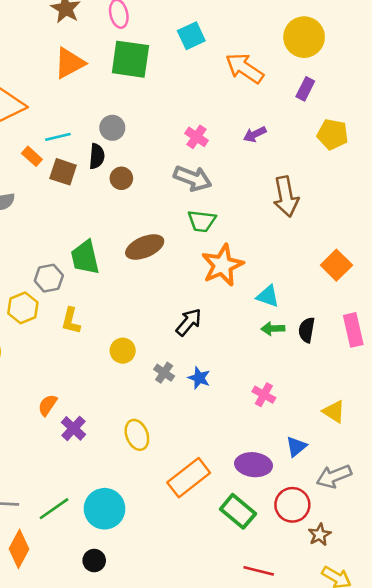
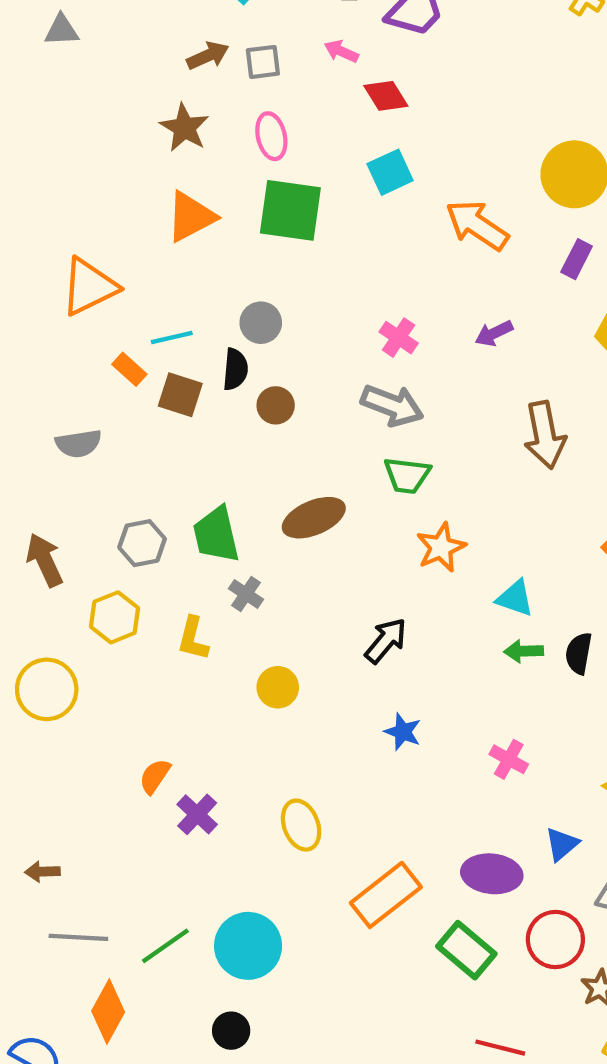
orange star: (222, 265) -> (441, 547), size x0.7
gray hexagon: (49, 278) -> (142, 543), moved
gray cross: (164, 373) -> (246, 594), moved

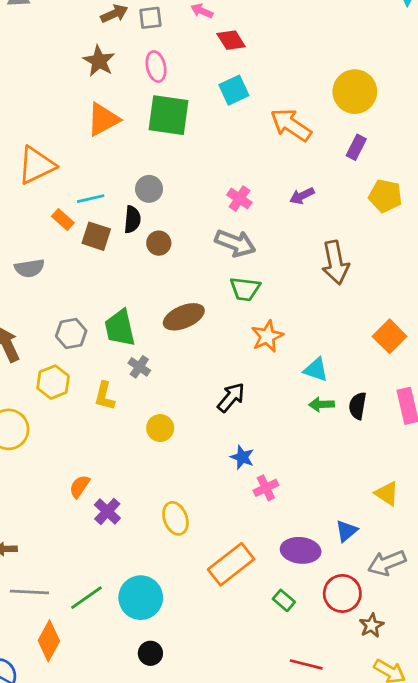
pink cross: (509, 759) -> (266, 488), moved, turned 35
green rectangle: (466, 950) -> (284, 600), size x0.6
black circle: (231, 1031) -> (150, 653), moved

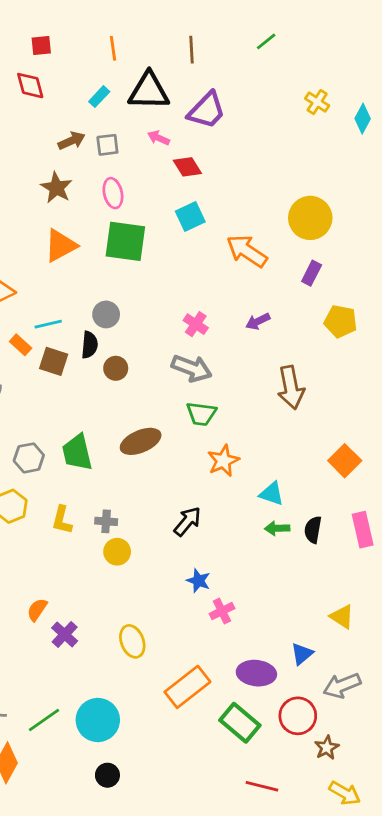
gray cross: (139, 367) -> (106, 521), moved, turned -30
green rectangle: (284, 600) -> (240, 723), size x1.8

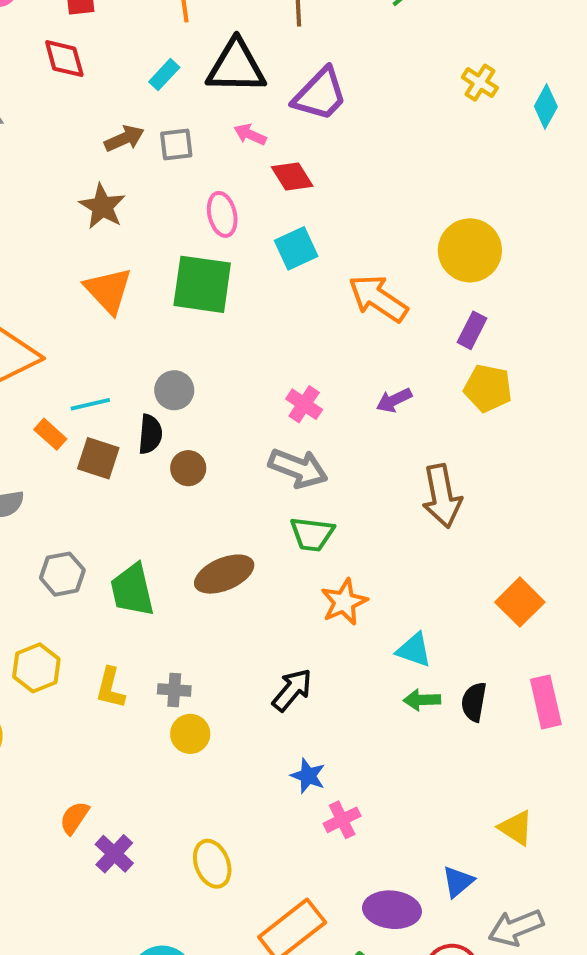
pink ellipse: (113, 193) -> (222, 214), moved
orange triangle: (61, 246) -> (108, 290), turned -45
yellow pentagon: (341, 321) -> (488, 388), moved
gray hexagon: (29, 458) -> (62, 574), moved

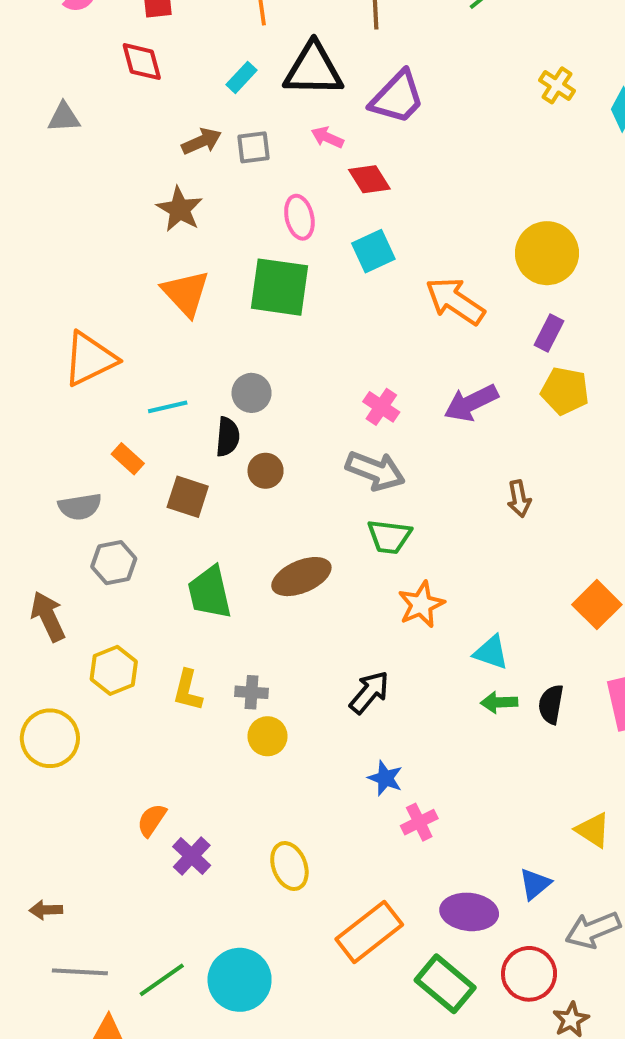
purple arrow: (394, 400) -> (471, 403), size x1.5
orange rectangle: (50, 434) -> (128, 459), moved
brown square: (98, 458) -> (188, 497), moved
brown arrow: (442, 496) -> (519, 499), size x0.6
gray hexagon: (62, 574) -> (114, 563), moved

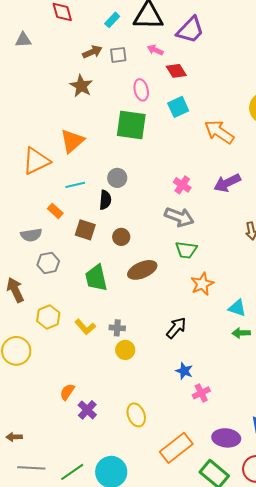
orange triangle: (186, 293) -> (72, 141), moved, turned 32
brown circle: (266, 471) -> (121, 237), moved
yellow L-shape: (188, 690) -> (85, 327), turned -55

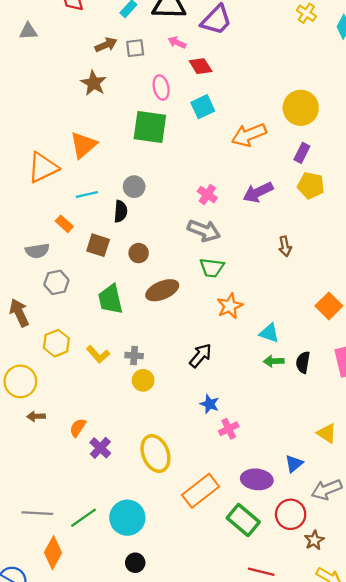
orange arrow: (219, 132) -> (249, 135), turned -56
yellow ellipse: (136, 415) -> (155, 454), size x1.4
brown arrow: (14, 437) -> (36, 416), moved

